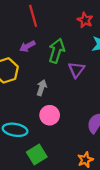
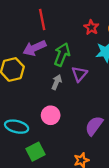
purple arrow: (27, 46) -> (34, 48), size x1.5
gray arrow: (42, 88) -> (57, 82), moved

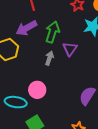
pink circle: (51, 115) -> (37, 90), moved

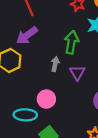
green arrow: (52, 32) -> (71, 42), moved
purple triangle: (70, 49) -> (77, 73), moved

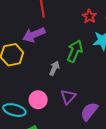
purple triangle: (77, 73) -> (68, 97), moved

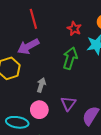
red star: (89, 16) -> (74, 29), moved
gray arrow: (54, 68) -> (41, 85), moved

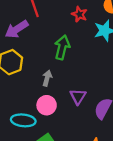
purple arrow: (28, 46) -> (17, 29), moved
green arrow: (70, 58) -> (62, 47), moved

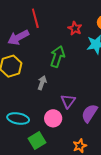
pink circle: (47, 105) -> (53, 118), moved

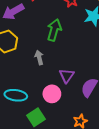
gray arrow: (42, 83) -> (39, 58), turned -32

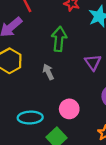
purple triangle: (67, 76) -> (93, 62), moved

